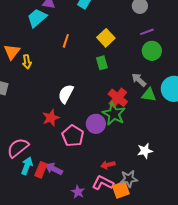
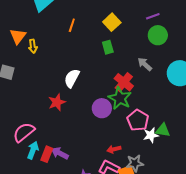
green triangle: (149, 95) -> (163, 130), moved
pink pentagon: (73, 136) -> (138, 120), moved

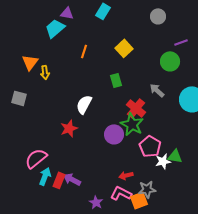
purple line: (153, 16) -> (181, 42), moved
green rectangle: (108, 47) -> (116, 80), moved

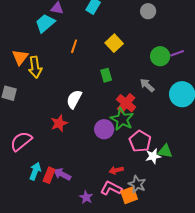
purple line: (181, 42) -> (177, 53), moved
yellow arrow: (45, 72) -> (35, 67), size x1.5
pink semicircle: (36, 158) -> (21, 141), moved
gray star: (147, 189) -> (137, 184), turned 30

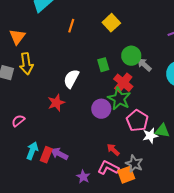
green circle: (160, 56) -> (131, 56), moved
yellow arrow: (35, 67) -> (26, 64), moved
green rectangle: (106, 75) -> (103, 65), moved
pink semicircle: (21, 141) -> (18, 121), size x0.6
red arrow: (116, 170) -> (113, 150), turned 56

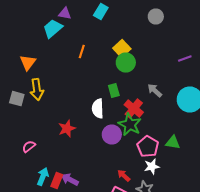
green circle: (131, 56) -> (126, 62), moved
white semicircle: (71, 79) -> (98, 108), moved, turned -30
green triangle: (162, 131) -> (173, 142), moved
white star: (150, 136) -> (152, 166), moved

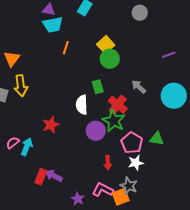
cyan trapezoid: (53, 28) -> (53, 25), moved, turned -150
cyan arrow: (43, 176) -> (27, 147), moved
red arrow: (124, 176) -> (108, 163), moved, turned -136

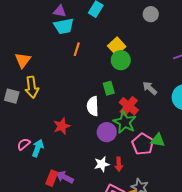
green triangle: (157, 139) -> (158, 140), moved
white star: (136, 163) -> (102, 164), moved

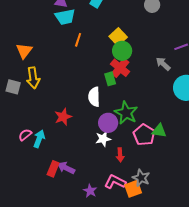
gray arrow: (150, 88) -> (163, 64), moved
red cross: (129, 106) -> (120, 68), moved
white star: (102, 164) -> (103, 139), moved

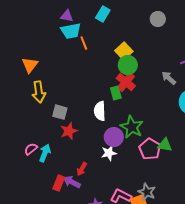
orange line: (78, 40) -> (84, 43), moved, turned -40
gray square: (13, 87) -> (60, 112), moved
red arrow: (120, 155) -> (82, 169), moved, turned 32

